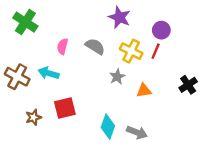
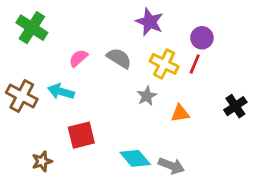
pink semicircle: (63, 46) -> (78, 58), turned 35
brown star: (33, 117) -> (42, 161), moved
cyan diamond: (108, 127) -> (135, 158), turned -60

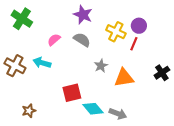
purple star: (150, 22) -> (83, 15), moved
yellow cross: (164, 64) -> (116, 32), moved
orange triangle: (180, 113) -> (124, 78), size x1.5
red square: (81, 135) -> (72, 93), moved

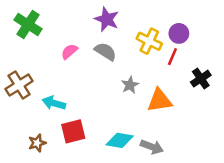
cyan arrow: (42, 63) -> (54, 103), moved
brown cross: (15, 66) -> (19, 85), turned 30
black cross: (162, 73) -> (201, 79), moved
red square: (72, 93) -> (73, 131), moved
cyan diamond: (93, 109) -> (120, 140), turned -40

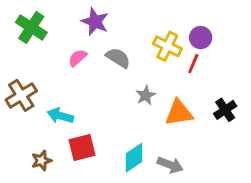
purple star: (107, 19) -> (95, 22), moved
black cross: (201, 79) -> (225, 110), moved
cyan diamond: (120, 140) -> (134, 158), turned -44

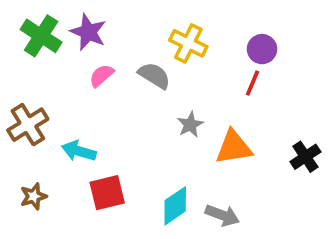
purple star: (95, 22) -> (88, 32), moved
yellow cross: (167, 46) -> (188, 43), moved
black cross: (225, 110) -> (305, 157), moved
brown star: (41, 161) -> (34, 196), moved

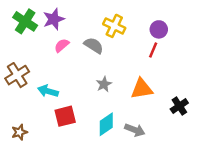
purple star: (88, 32) -> (54, 19), turned 30
gray star: (190, 125) -> (104, 84), moved
black cross: (305, 157) -> (179, 106), moved
brown star: (34, 196) -> (19, 132), moved

